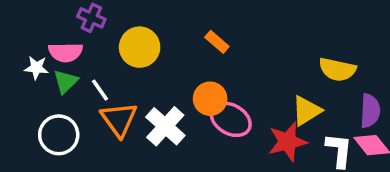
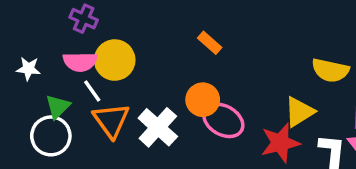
yellow circle: (140, 47) -> (115, 60), moved
pink semicircle: (66, 52) -> (80, 62), moved
green triangle: (66, 82) -> (58, 107), moved

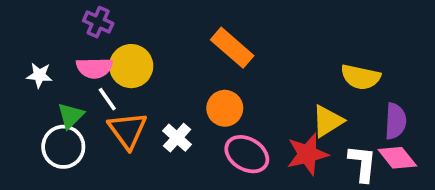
orange rectangle: (210, 43) -> (232, 48), size x1.6
pink ellipse: (223, 120) -> (247, 154), moved
white cross: (158, 127) -> (177, 138), size x0.7

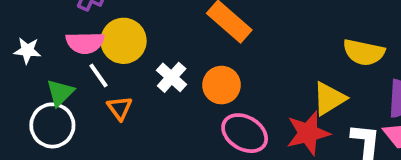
orange triangle: (128, 130) -> (120, 108), size x0.6
white cross: (177, 138) -> (172, 77), moved

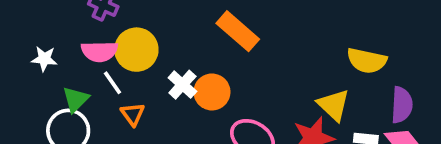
orange circle: (222, 85) -> (212, 92), moved
yellow triangle: (329, 98) -> (334, 105), turned -45

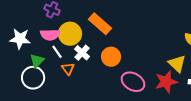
orange rectangle: (238, 31) -> (100, 24), moved
white star: (44, 59) -> (20, 39), size x1.5
white cross: (182, 85) -> (82, 53), moved

